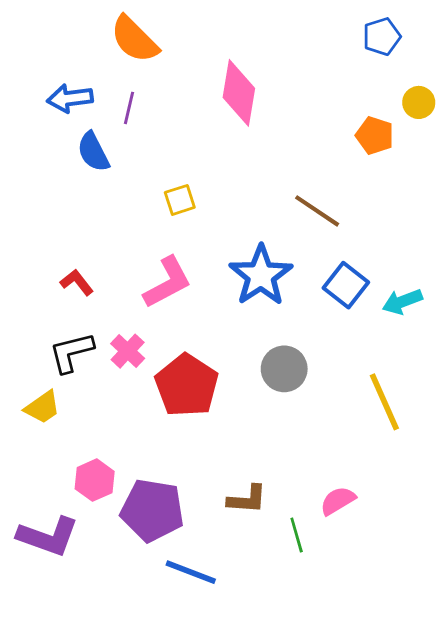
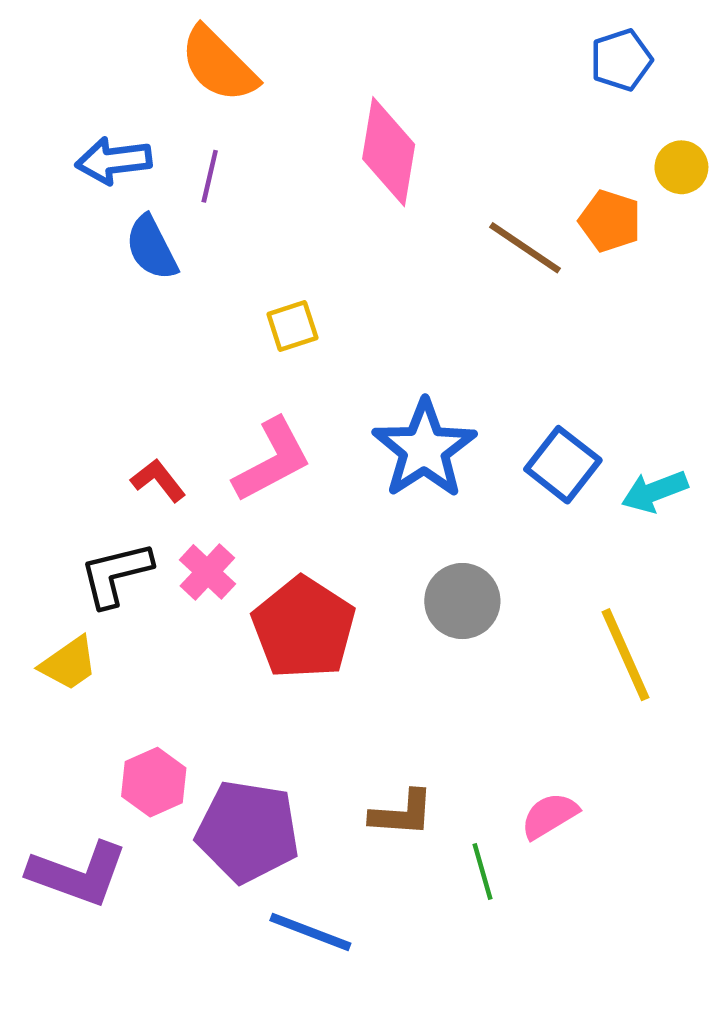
brown line: (317, 211) -> (525, 248), moved
red L-shape: (77, 282) -> (158, 480), moved

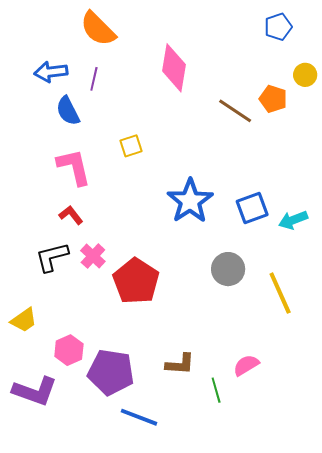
pink L-shape: (272, 460) -> (74, 167), moved, turned -75
blue square: (563, 465) -> (252, 208), turned 32
gray circle: (462, 601) -> (228, 269), moved
yellow trapezoid: (69, 664) -> (24, 320), moved

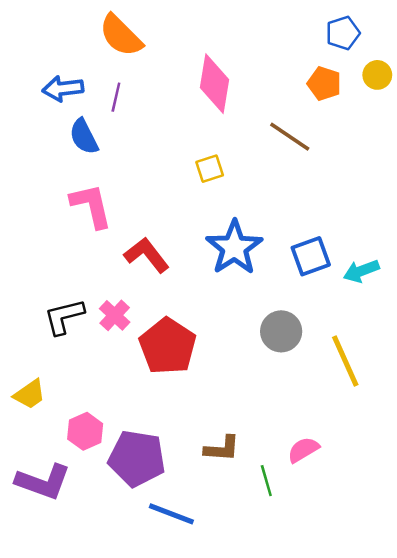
yellow circle: (305, 75) -> (377, 75), moved
orange pentagon: (273, 99) -> (324, 84), moved
yellow square: (131, 146) -> (210, 169), moved
red L-shape: (71, 215) -> (147, 255), moved, size x1.5

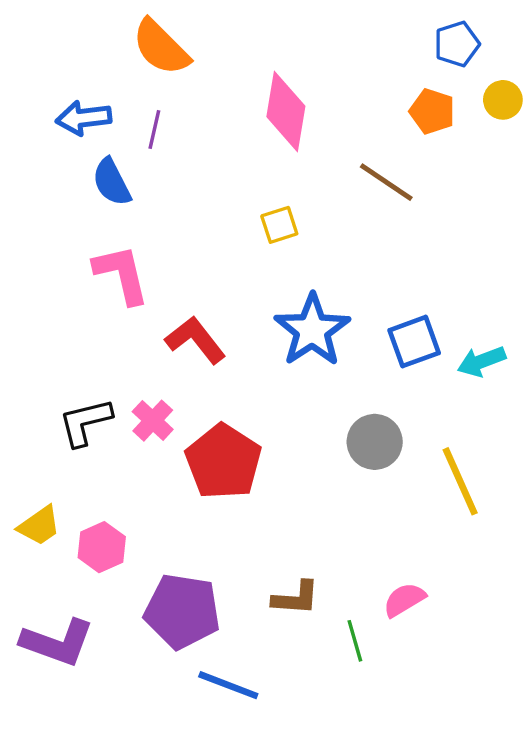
pink hexagon: (85, 431) -> (102, 547), moved

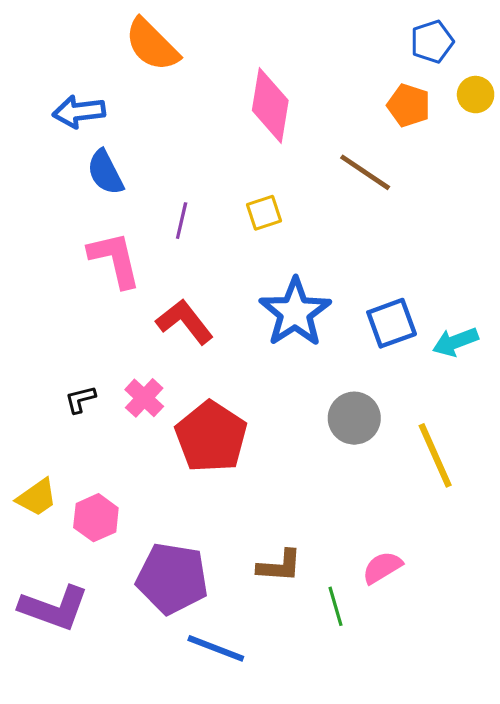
purple line: (154, 129) -> (182, 221), moved
black L-shape: (85, 422) -> (80, 399), size x0.6

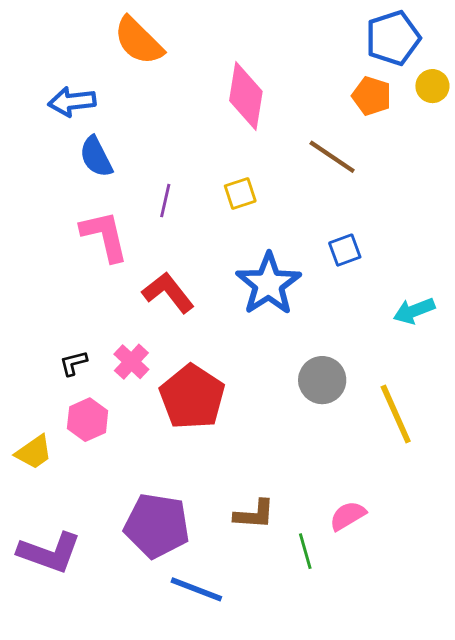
blue pentagon: (432, 42) -> (393, 38), size x1.4
blue square: (392, 323) -> (345, 250), moved, size x0.7
pink hexagon: (96, 518) -> (88, 420), moved

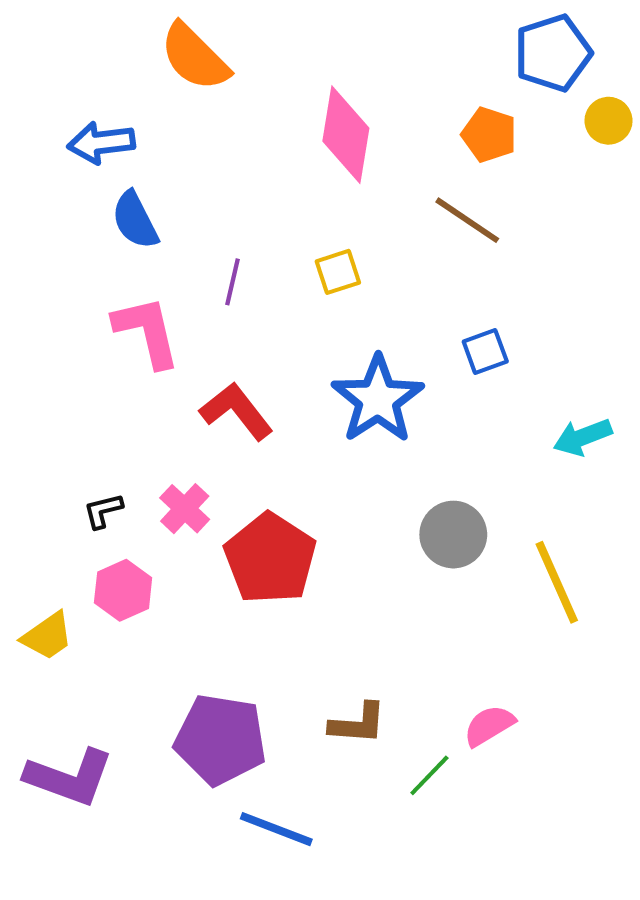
orange pentagon: (372, 96) -> (489, 135), moved
green line: (305, 551) -> (429, 775), turned 60

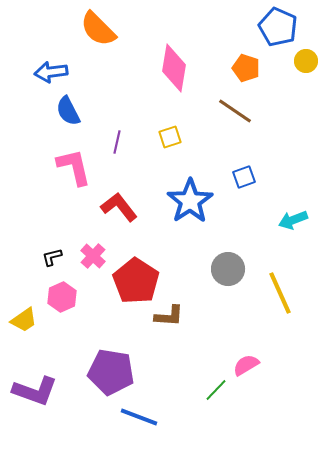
blue pentagon: (553, 53) -> (278, 27), turned -30
brown L-shape: (358, 724) -> (169, 316), moved

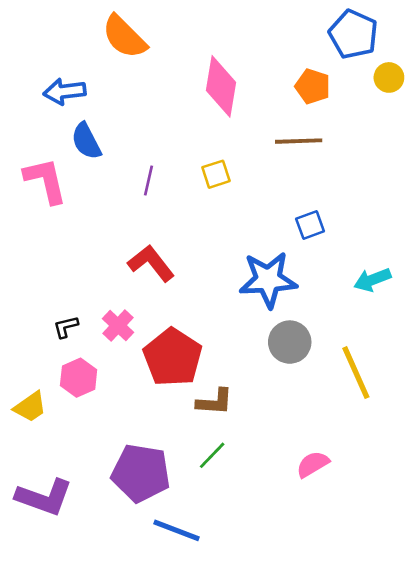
brown line: (235, 111) -> (299, 141), turned -36
pink L-shape: (74, 167) -> (46, 181), moved
blue star: (190, 201) -> (268, 280), moved, turned 30
green line: (216, 390) -> (212, 455), moved

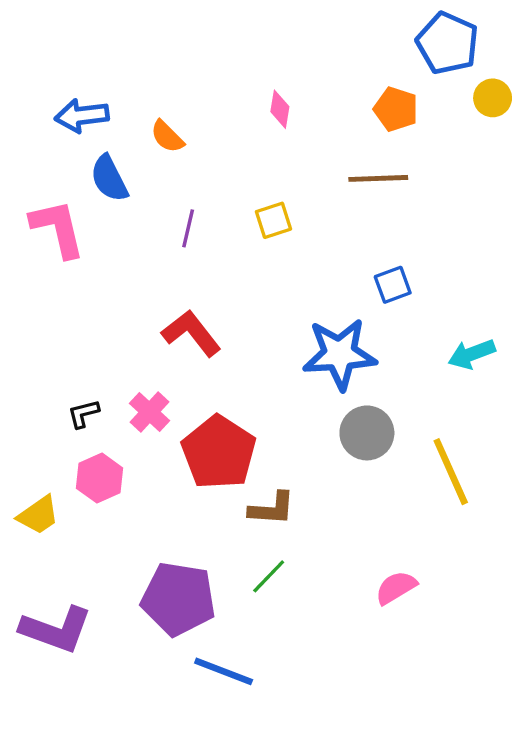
orange semicircle: (124, 37) -> (167, 137), moved, size x0.6
pink diamond: (221, 86) -> (280, 109), size x0.5

